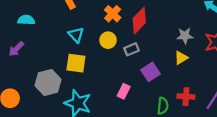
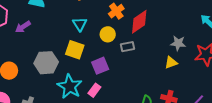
purple square: (151, 72) -> (100, 66), moved
pink rectangle: (124, 91) -> (94, 90), moved

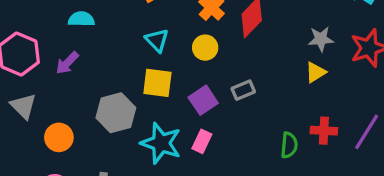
gray rectangle: (127, 47) -> (243, 90), moved

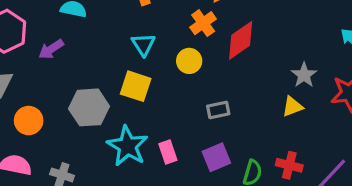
gray star: (321, 39) -> (304, 75), turned 30
purple square: (203, 100) -> (216, 157), moved
pink rectangle: (202, 141) -> (168, 152), turned -55

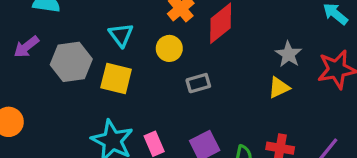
gray hexagon: (89, 107) -> (71, 62), moved
gray rectangle: (218, 110) -> (198, 83), moved

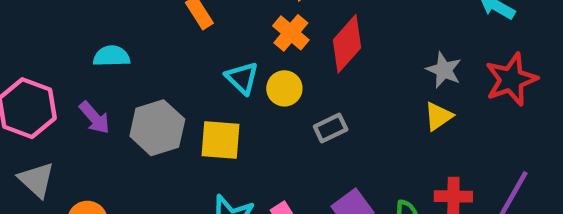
cyan triangle: (121, 35) -> (242, 78), moved
purple arrow: (26, 47) -> (94, 118), turned -84

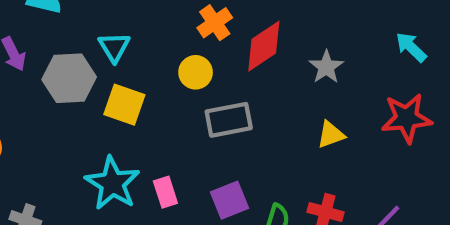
gray star: (444, 70) -> (326, 67), moved
cyan triangle: (242, 78) -> (114, 47), moved
gray rectangle: (331, 128) -> (229, 120), size x1.5

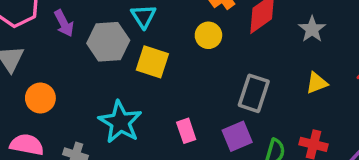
gray rectangle: (229, 120) -> (254, 93), moved, turned -60
cyan star: (112, 183) -> (120, 122), moved

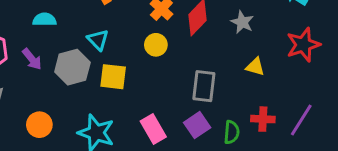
yellow triangle: (317, 83) -> (255, 67), turned 48
orange circle: (40, 98) -> (39, 125), moved
pink rectangle: (186, 131) -> (153, 129), size x1.4

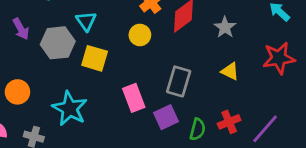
red cross: (263, 119) -> (229, 122), turned -35
pink rectangle: (153, 129) -> (134, 98), moved

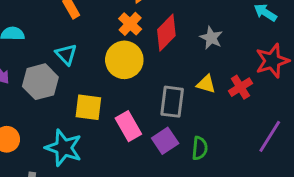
yellow circle: (140, 35) -> (124, 60), size x1.6
yellow square: (95, 58) -> (88, 107), moved
yellow triangle: (230, 71) -> (206, 84), moved
red cross: (229, 122) -> (240, 87), moved

